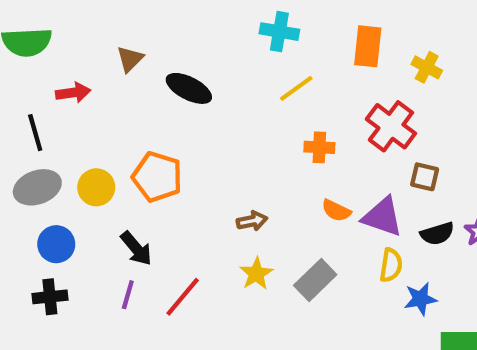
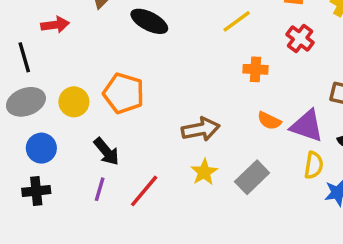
red cross: (391, 126) -> (300, 38), moved, size x0.7
brown arrow: (252, 221) -> (201, 129), size x1.5

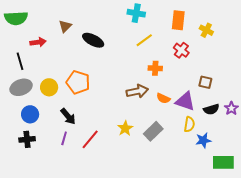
brown arrow: (201, 129) -> (137, 91), moved

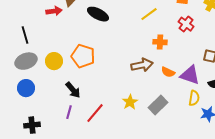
red arrow: (38, 42) -> (54, 11), moved
blue circle: (30, 114) -> (26, 88), moved
black cross: (27, 139) -> (32, 125), moved

